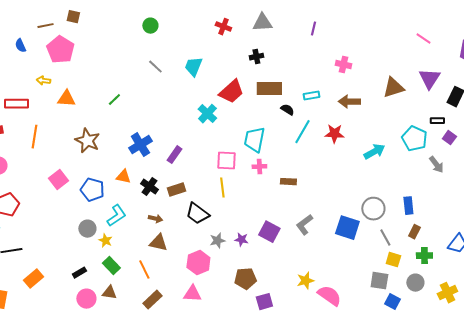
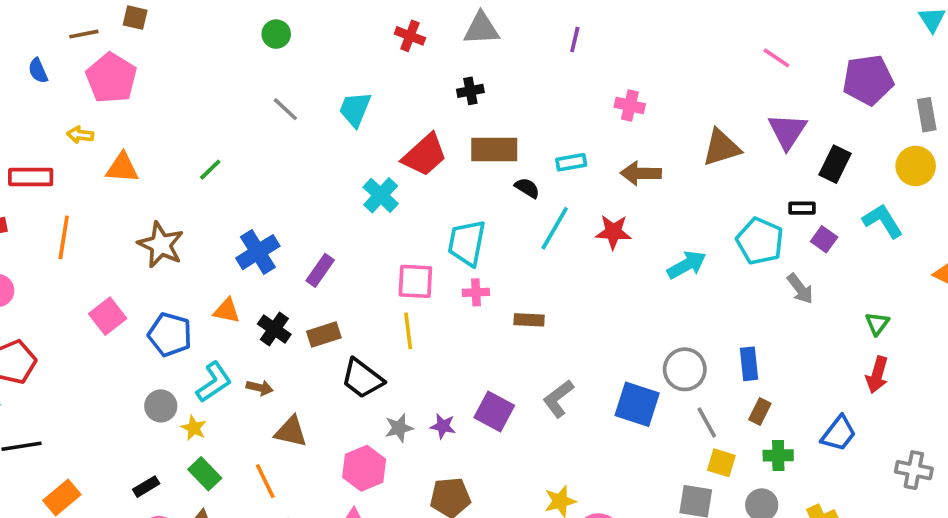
brown arrow: (155, 219) -> (260, 388), moved

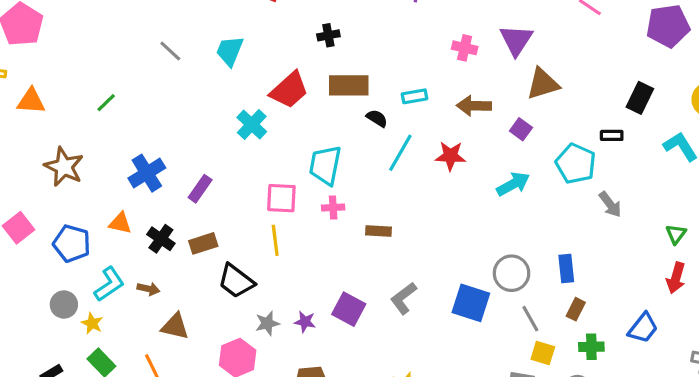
purple triangle: (787, 131) -> (516, 40), moved
purple square: (824, 239) -> (521, 129), moved

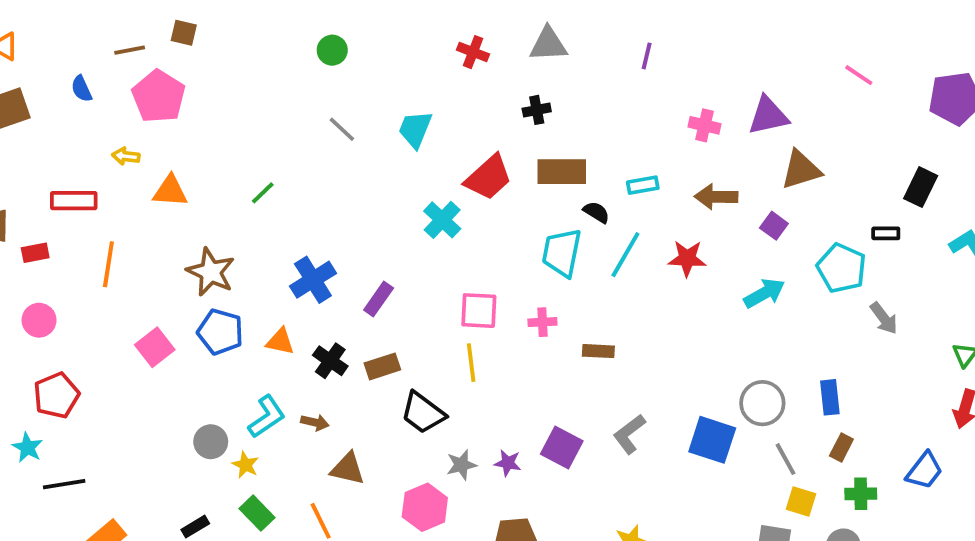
purple triangle: (516, 40) -> (768, 116), turned 45
cyan trapezoid: (325, 165) -> (562, 253), moved
blue pentagon: (72, 243) -> (220, 332), moved

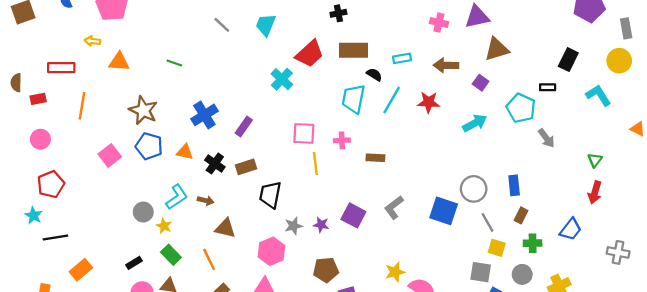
green line: (263, 193) -> (174, 63), turned 63
yellow line: (471, 363) -> (315, 164), moved
black trapezoid: (423, 413) -> (270, 195), turned 64

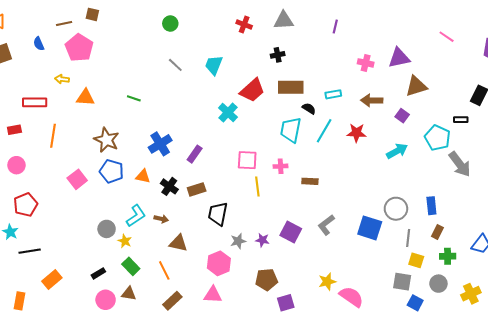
gray arrow: (546, 138) -> (460, 164), size x1.5
gray line: (487, 222) -> (408, 238), turned 36

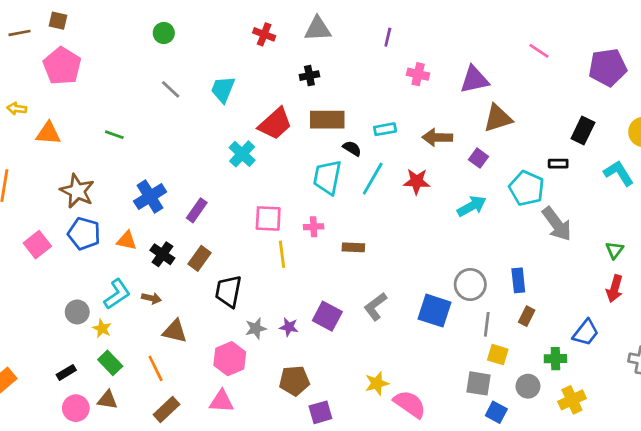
pink pentagon: (79, 48) -> (62, 66), moved
pink cross: (366, 63) -> (418, 74), moved
brown rectangle: (197, 189) -> (200, 258), turned -36
green cross: (448, 256) -> (555, 359), moved

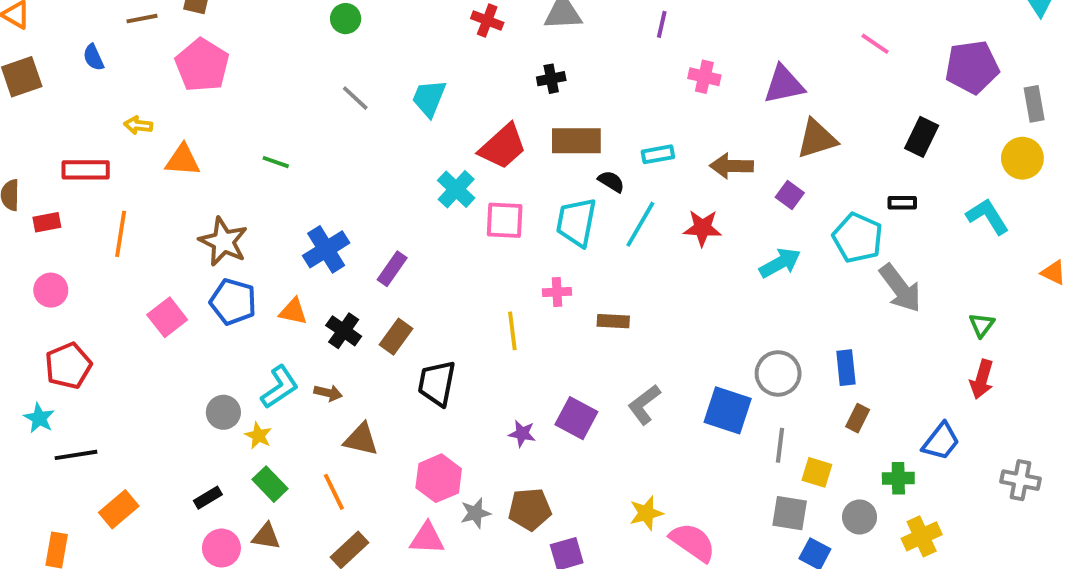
black rectangle: (583, 131) -> (922, 137), moved
pink square: (268, 219) -> (505, 220), moved
gray line: (487, 324) -> (780, 445), moved
gray star: (256, 328) -> (476, 513), moved

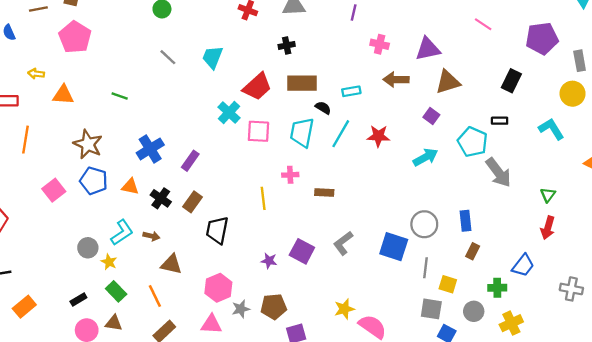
brown arrow: (732, 166) -> (396, 80), moved

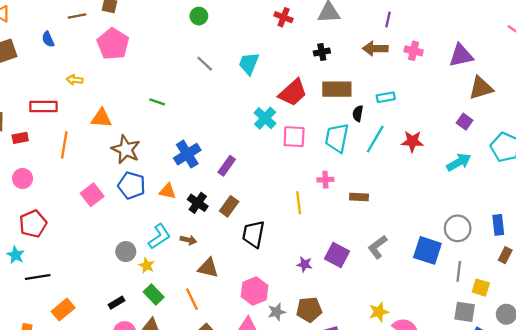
brown arrow: (396, 80) -> (375, 49), moved
orange triangle: (63, 95) -> (101, 118), moved
black semicircle: (323, 108) -> (358, 113), turned -112

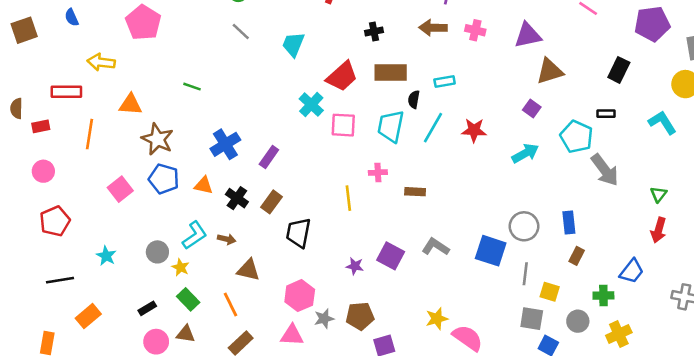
gray line: (205, 64) -> (241, 32), moved
yellow arrow: (75, 80) -> (101, 62), size x1.5
gray L-shape: (378, 247) -> (436, 247), turned 70
cyan star: (16, 255) -> (106, 256), moved

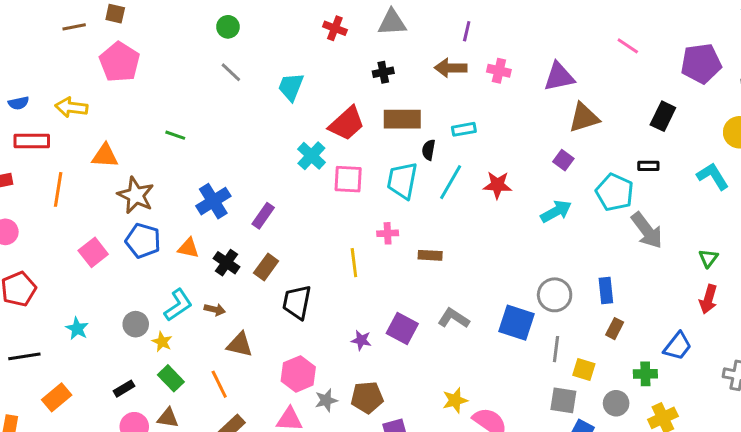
blue semicircle: (72, 17) -> (19, 103), moved, turned -78

